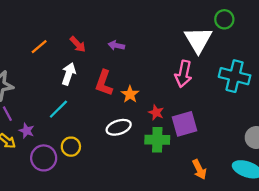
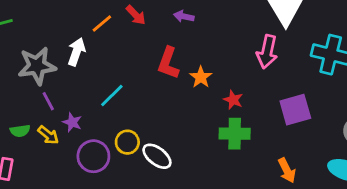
orange line: (39, 47) -> (102, 23), moved
white arrow: (69, 74) -> (76, 52), moved
purple square: (185, 124) -> (295, 110), moved
white ellipse: (119, 127) -> (157, 156), moved, turned 55

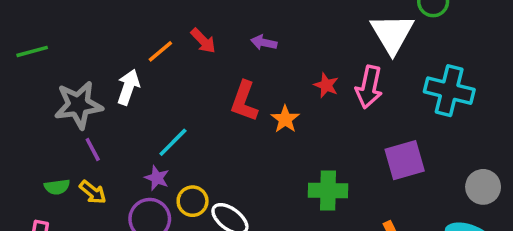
red star: (233, 100) -> (326, 85), moved
purple star: (72, 122) -> (157, 178), moved

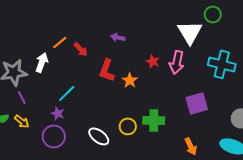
red arrow: (203, 41) -> (81, 49), moved
yellow circle: (193, 201) -> (128, 126), moved

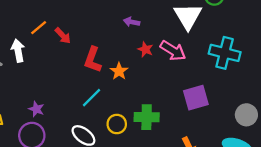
purple arrow: (118, 37) -> (132, 22), moved
white arrow: (42, 62) -> (18, 51), turned -30
pink arrow: (177, 62) -> (173, 51), turned -70
cyan line: (67, 93) -> (91, 98), moved

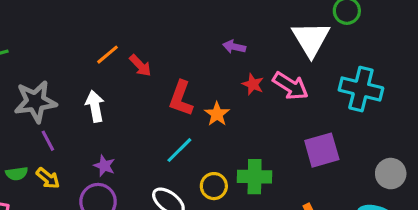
white arrow: (18, 51) -> (95, 106), moved

